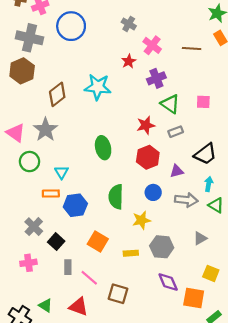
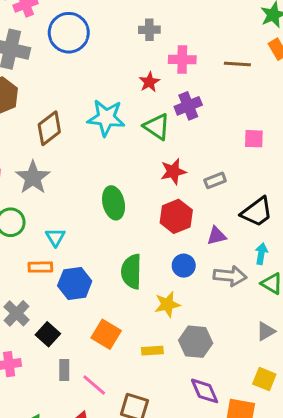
gray cross: (129, 24) -> (149, 30), turned -32
pink cross: (152, 45) -> (182, 60), turned -36
green triangle: (170, 104) -> (157, 127), moved
gray triangle: (200, 238) -> (266, 331), moved

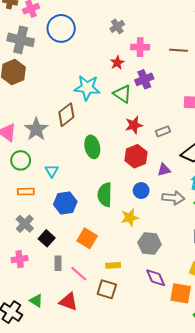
gray cross: (149, 30) -> (117, 26), turned -32
brown diamond: (49, 128) -> (66, 115), moved
orange rectangle: (40, 267) -> (26, 192), moved
yellow rectangle: (152, 351) -> (113, 265), moved

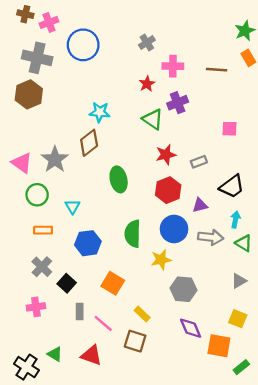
cyan star: (87, 88) -> (100, 112), moved, size x0.7
blue circle: (141, 191) -> (174, 229), size x1.5
yellow rectangle: (113, 265) -> (142, 314), turned 48

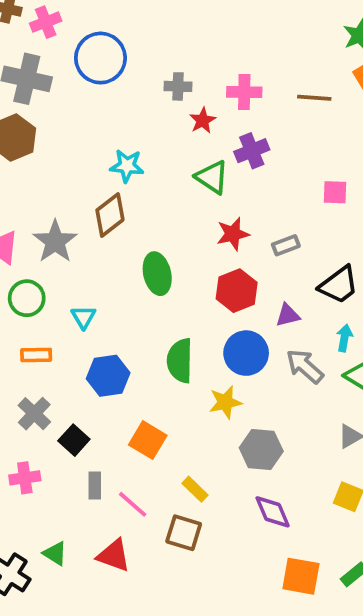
gray cross: (147, 42) -> (178, 86), moved, turned 35
gray arrow: (211, 237) -> (305, 366), turned -145
orange square: (219, 346) -> (301, 576), moved

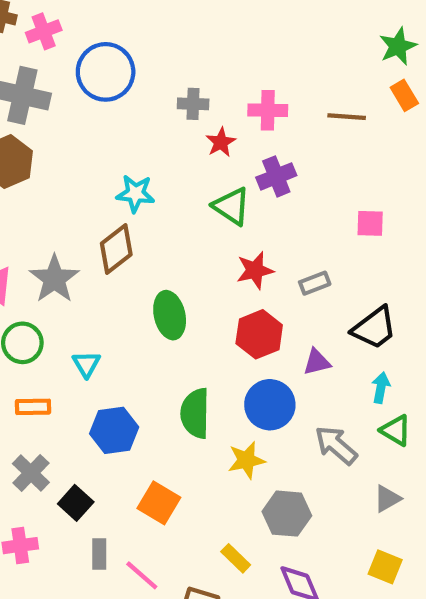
gray arrow: (305, 366) -> (336, 445), moved
yellow rectangle: (195, 489) -> (236, 558), moved

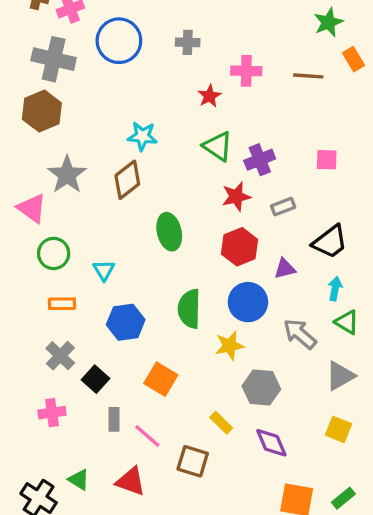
green star: (398, 46) -> (328, 22), moved
gray cross: (193, 104) -> (188, 42), moved
purple cross: (276, 176) -> (260, 160), moved
gray star: (54, 279) -> (67, 175), moved
gray triangle: (387, 499) -> (340, 376), size x1.4

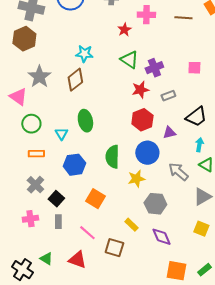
green ellipse: (169, 232) -> (85, 121), moved
gray rectangle: (114, 419) -> (58, 222), moved

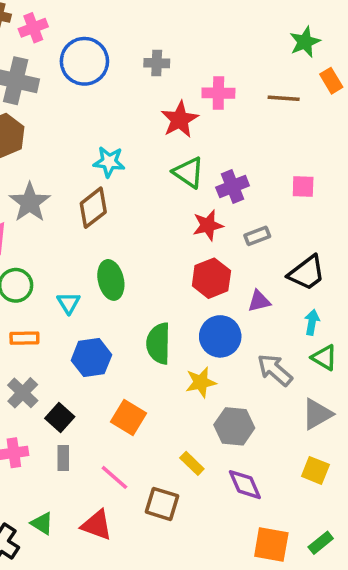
red star: (124, 30) -> (180, 119), size x1.5

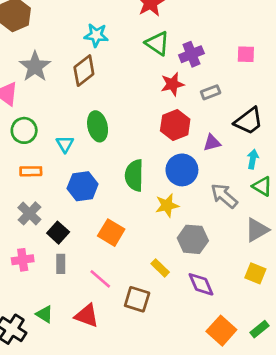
orange square: (271, 544) -> (221, 331), turned 32

